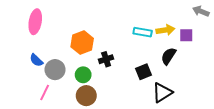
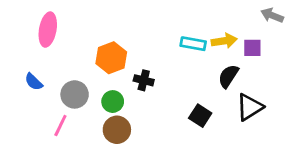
black cross: (106, 59) -> (144, 80), turned 32
blue semicircle: (36, 60) -> (34, 82), moved
black square: (144, 72) -> (200, 116), moved, turned -35
black triangle: (162, 93) -> (250, 107), moved

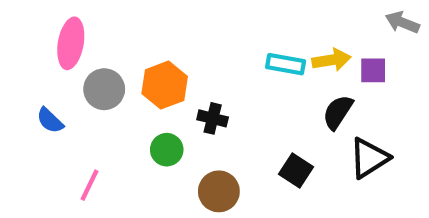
gray circle: (75, 94) -> (104, 89), moved
brown circle: (117, 130) -> (219, 191), moved

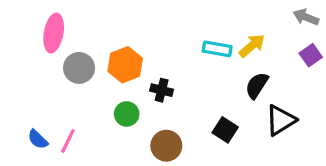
yellow arrow: (331, 60) -> (252, 46), turned -32
purple square: (373, 70) -> (311, 55), moved, turned -35
blue semicircle: (50, 120) -> (38, 139), moved

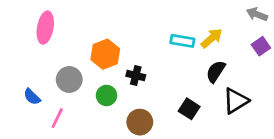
gray circle: (79, 68) -> (69, 79), moved
blue semicircle: (38, 139) -> (32, 97), moved

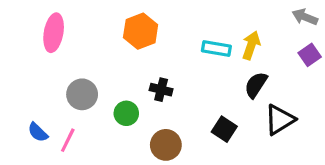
yellow arrow: (212, 38) -> (251, 45), turned -30
orange hexagon: (105, 54) -> (141, 31), moved
blue semicircle: (32, 97) -> (38, 132), moved

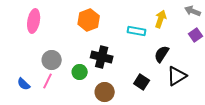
yellow arrow: (251, 45) -> (161, 19), moved
black cross: (161, 90) -> (102, 57), size x1.5
pink line: (68, 140) -> (48, 81), moved

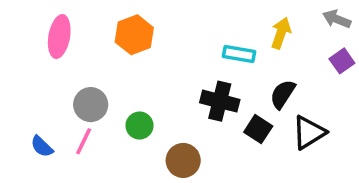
orange hexagon: (89, 20) -> (134, 35), moved
black cross: (102, 57) -> (220, 101), moved
black square: (142, 82) -> (258, 129), moved

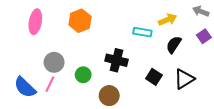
yellow arrow: (281, 33) -> (167, 20), turned 48
black semicircle: (283, 94) -> (174, 45), moved
black cross: (220, 101) -> (116, 60), moved
blue semicircle: (42, 146) -> (25, 87), size x1.6

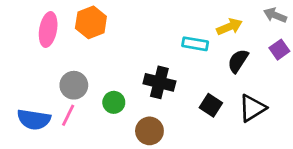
orange hexagon: (80, 21) -> (91, 22), moved
blue semicircle: (25, 87) -> (34, 119), turned -35

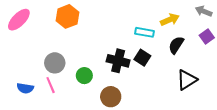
pink ellipse: (48, 30) -> (19, 20), moved, turned 35
black square: (211, 105) -> (142, 58), moved
pink line: (68, 115) -> (51, 85), turned -49
blue semicircle: (34, 119) -> (25, 88), size x0.7

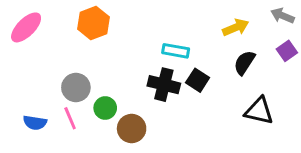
cyan rectangle: (144, 32) -> (176, 51), moved
green circle: (84, 76) -> (105, 108), moved
black triangle: (187, 80) -> (259, 111), turned 45
brown circle: (111, 97) -> (132, 129), moved

